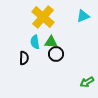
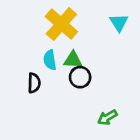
cyan triangle: (83, 16) -> (119, 23), turned -40
green arrow: (87, 82) -> (107, 117), moved

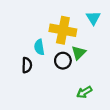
yellow cross: (61, 24) -> (63, 30), moved, turned -30
green triangle: (73, 60) -> (79, 53), moved, turned -49

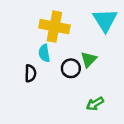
cyan triangle: (93, 18) -> (105, 20), size x1.5
yellow cross: (63, 30) -> (54, 27), moved

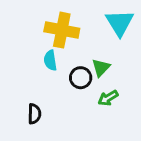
black semicircle: (30, 73) -> (34, 114), moved
green arrow: (95, 104) -> (108, 98), moved

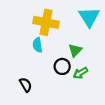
black circle: (81, 78) -> (62, 66), moved
black semicircle: (34, 114) -> (26, 85), turned -32

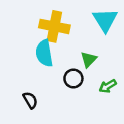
cyan semicircle: (37, 45) -> (44, 53), size x1.5
green arrow: (80, 73) -> (108, 86), moved

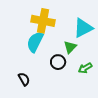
cyan triangle: (105, 20) -> (83, 28), moved, turned 35
cyan semicircle: (44, 53) -> (35, 42), turned 35

